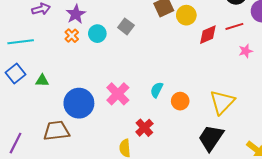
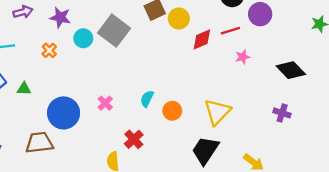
purple star: (76, 14) -> (60, 17), turned -30
gray square: (126, 26) -> (114, 31), size x1.8
orange cross: (72, 36) -> (49, 50), moved
pink cross: (118, 94) -> (105, 103), size x0.6

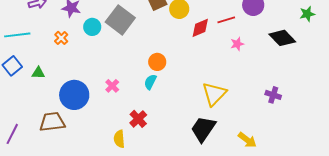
black diamond: (291, 70) -> (282, 38), moved
orange circle: (172, 111) -> (157, 62), moved

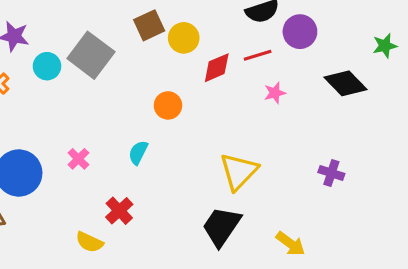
orange circle: (157, 62) -> (168, 105), moved
yellow semicircle: (119, 139) -> (89, 242), turned -60

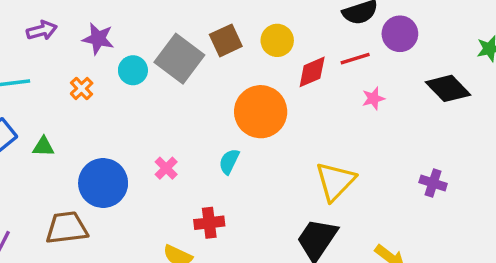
brown square: (149, 25) -> (226, 40), moved
orange circle: (168, 105) -> (261, 112), size x1.8
red cross: (119, 211) -> (209, 223), turned 36

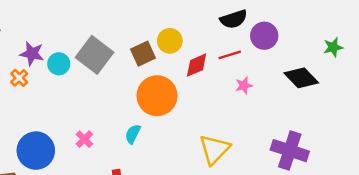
purple star: (98, 39) -> (32, 54), moved
brown square: (226, 40) -> (143, 54), moved
purple cross: (433, 183) -> (290, 151), size x1.8

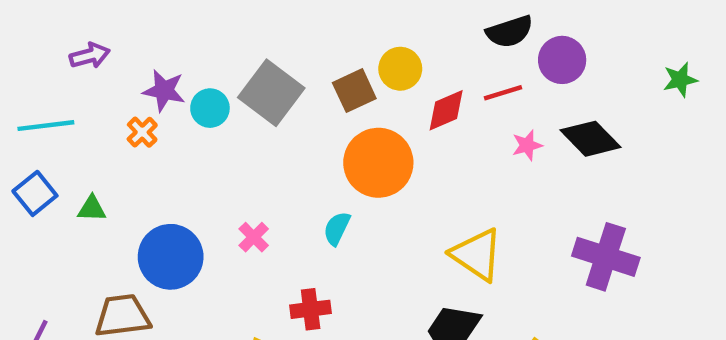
black diamond: (301, 78) -> (590, 139), moved
yellow triangle: (214, 149) -> (477, 255), turned -40

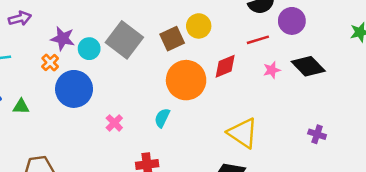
red diamond: (446, 110) -> (225, 66), moved
blue circle: (171, 257) -> (74, 89), moved
purple cross: (606, 257) -> (317, 134), size x0.5

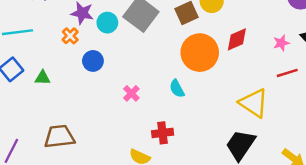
red line: (258, 40) -> (287, 73), moved
blue circle: (74, 89) -> (93, 61), size x0.6
cyan semicircle: (162, 118) -> (177, 89), turned -54

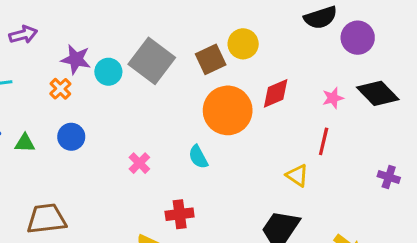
blue circle: (93, 61) -> (71, 137), moved
red line: (287, 73) -> (324, 141), moved, turned -60
yellow triangle: (254, 103) -> (297, 175), size x0.6

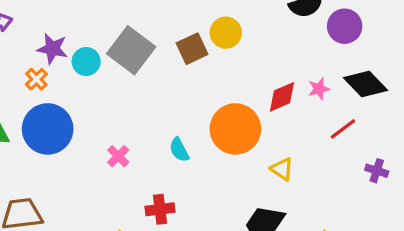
red diamond: (276, 93) -> (282, 97), moved
orange circle: (228, 110) -> (235, 129), moved
blue circle: (71, 137) -> (48, 129), size x1.8
red line: (324, 141) -> (343, 129), moved, turned 40

